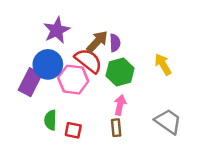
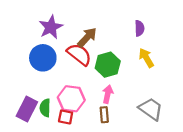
purple semicircle: (115, 43) -> (139, 28), moved
pink hexagon: (73, 80) -> (71, 99), moved
purple rectangle: (30, 82) -> (27, 109), moved

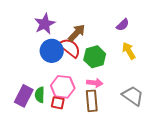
purple semicircle: (139, 28) -> (123, 25), turned 48
blue circle: (43, 58) -> (52, 51), moved
pink arrow: (108, 94) -> (95, 83), turned 84
brown rectangle: (104, 115) -> (92, 101), size x1.5

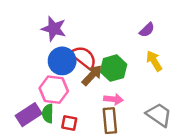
purple star: (45, 24) -> (54, 29), turned -30
brown arrow: (77, 33) -> (92, 75), moved
pink hexagon: (63, 87) -> (54, 90), moved
purple rectangle: (24, 96) -> (29, 115), turned 30

